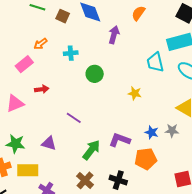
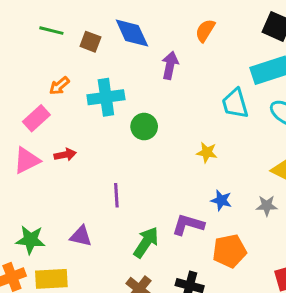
cyan cross: (71, 53) -> (106, 97), size x1.6
pink triangle: (15, 103) -> (27, 160), moved
purple line: (74, 118) -> (116, 195), turned 56
blue star: (152, 132) -> (221, 200), moved

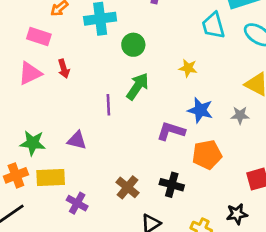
pink rectangle: (36, 118) -> (39, 36), turned 60
red arrow: (65, 155) -> (64, 69), turned 84
blue star: (221, 200) -> (200, 110), size x1.4
green arrow: (146, 242) -> (138, 86), moved

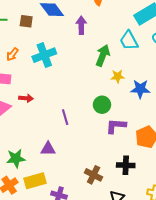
green circle: (133, 45) -> (102, 105), moved
red arrow: (64, 69) -> (26, 98), turned -56
green arrow: (138, 86) -> (103, 55), moved
blue star: (200, 110) -> (140, 89), moved

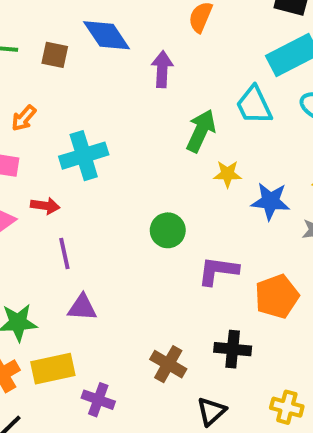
cyan cross: (44, 55) -> (84, 156), moved
green circle: (102, 105) -> (168, 230), moved
purple line: (65, 117) -> (64, 254), moved

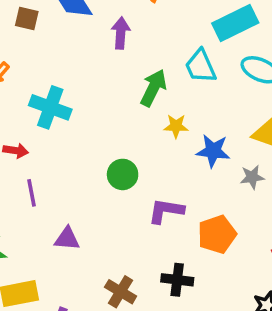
cyan cross: (84, 156) -> (50, 107), turned 36
purple triangle: (82, 308) -> (67, 239), moved

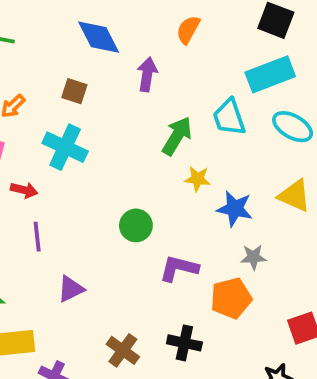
brown square: (27, 19) -> (74, 91), moved
gray star: (252, 177) -> (253, 257), moved
purple triangle: (67, 239) -> (71, 289), turned -36

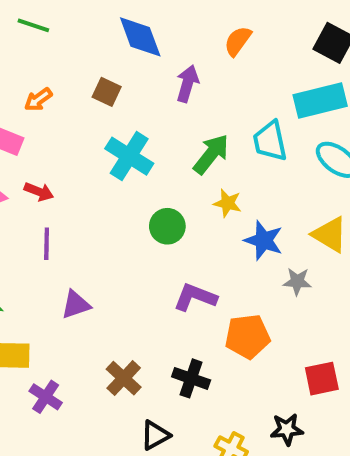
cyan cross: (65, 147) -> (129, 156), moved
green circle: (136, 225) -> (167, 226), moved
gray star: (253, 257) -> (297, 281), moved

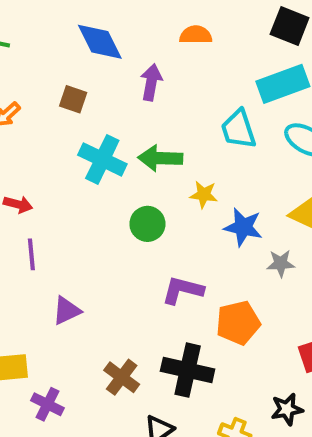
orange semicircle: (238, 41) -> (196, 35), turned 60
green arrow: (211, 154) -> (160, 158), moved, turned -120
black cross: (191, 378) -> (188, 370), size x1.4

